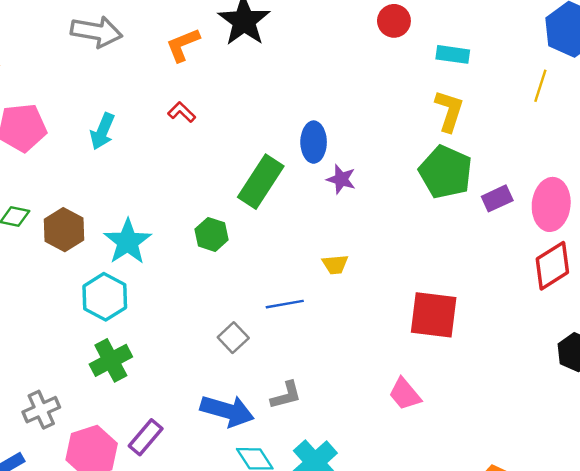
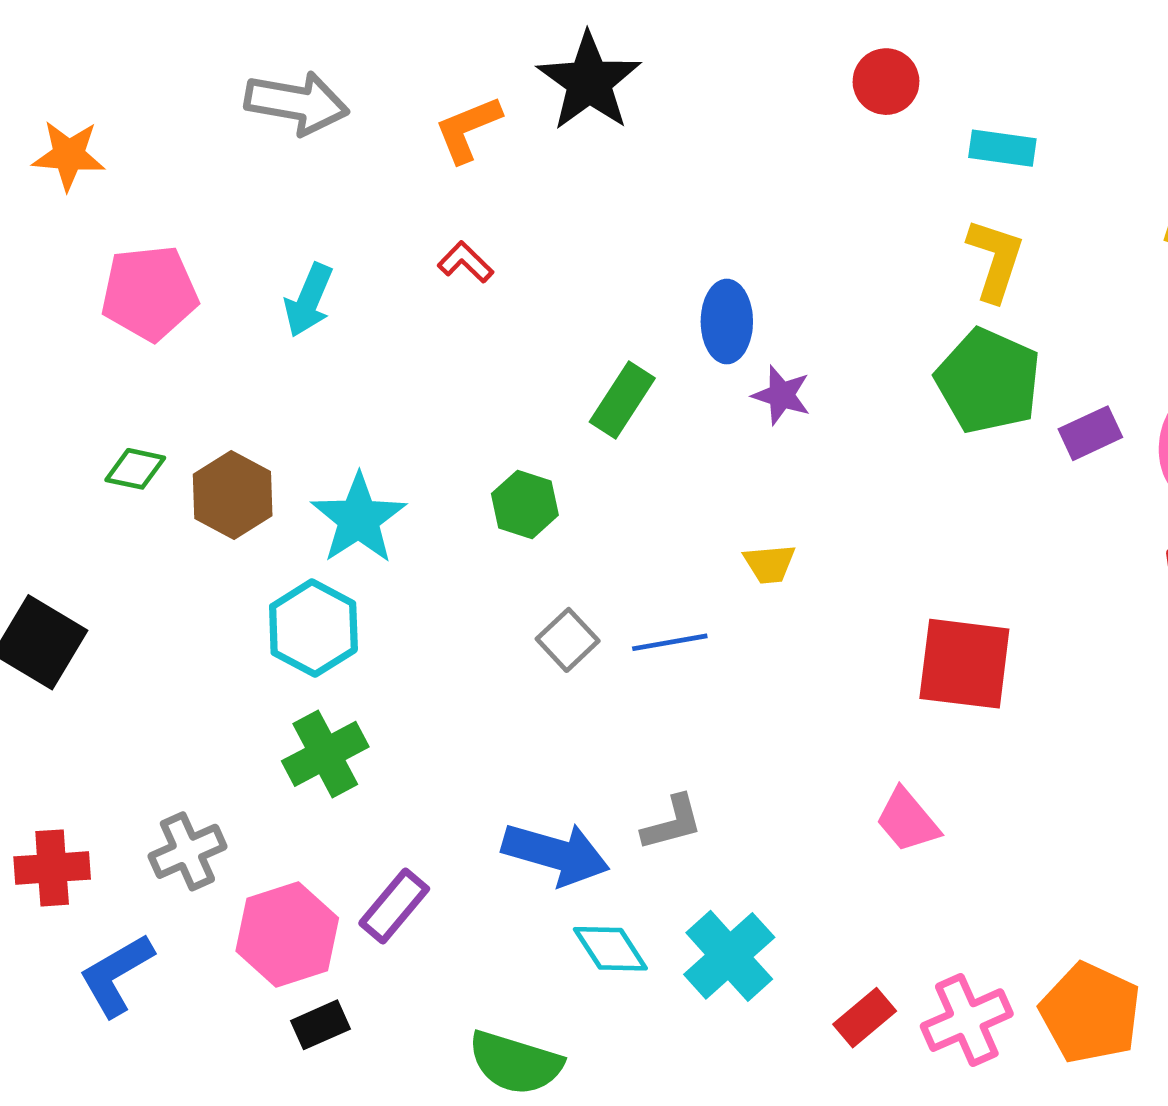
green rectangle: (261, 182) -> (622, 400), size x0.7
gray square: (233, 338) -> (568, 640), moved

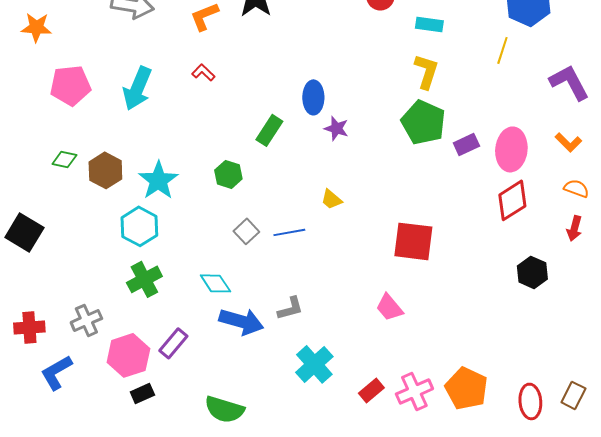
cyan arrow: (309, 300) -> (137, 88), size x1.4
yellow trapezoid: (770, 564) -> (331, 199), turned 45
cyan diamond: (610, 949) -> (215, 283), moved

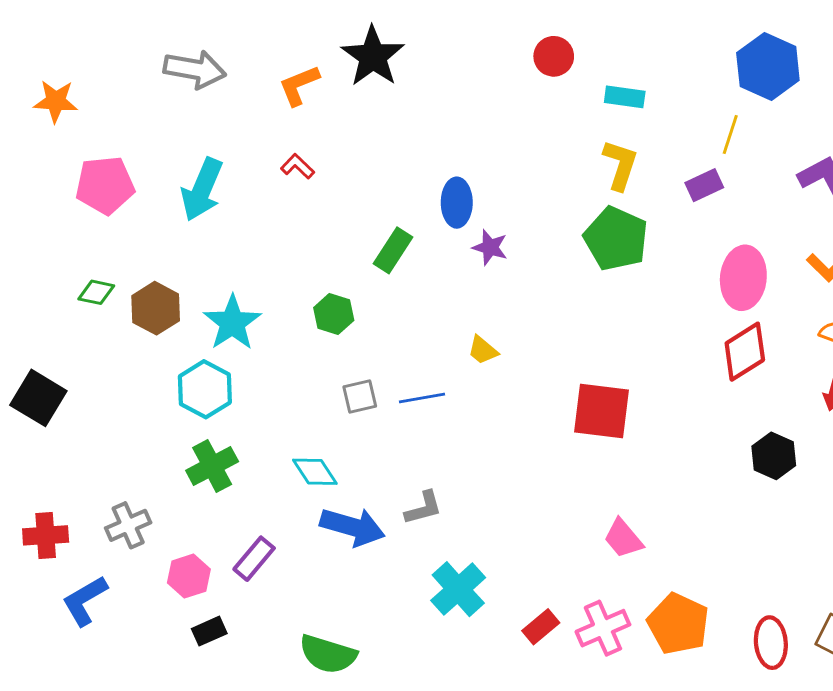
purple rectangle: (466, 144) -> (704, 185), moved
gray square: (246, 231) -> (360, 397), turned 30
pink trapezoid: (389, 307) -> (623, 538), moved
pink hexagon: (128, 355) -> (189, 576), size x0.7

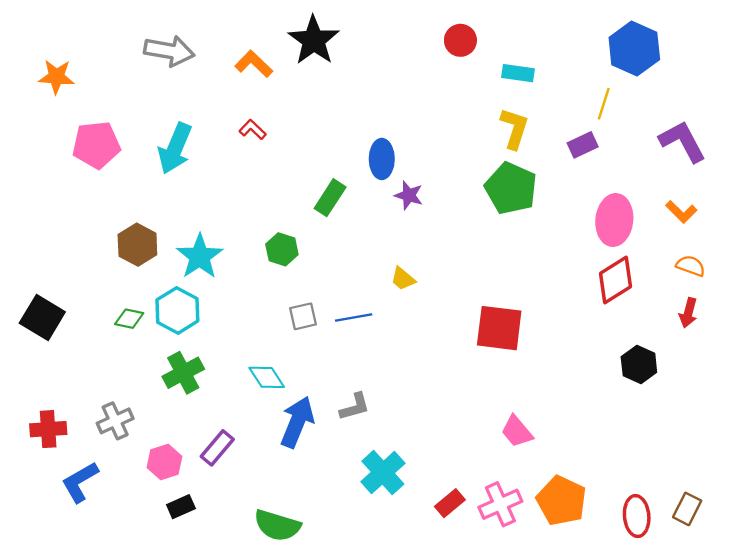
orange L-shape: (299, 85) -> (254, 64), turned 66
green diamond: (96, 292) -> (129, 319), moved
blue arrow: (353, 527) -> (297, 422), turned -84

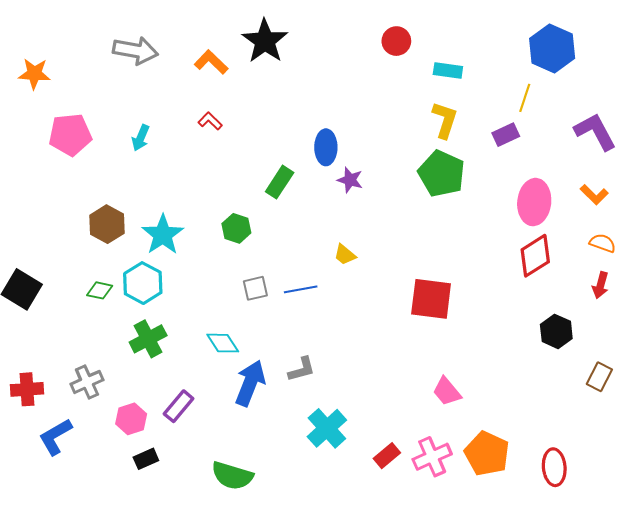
cyan arrow: (175, 148) -> (141, 138), size x0.6
brown rectangle: (687, 509) -> (599, 377), moved

